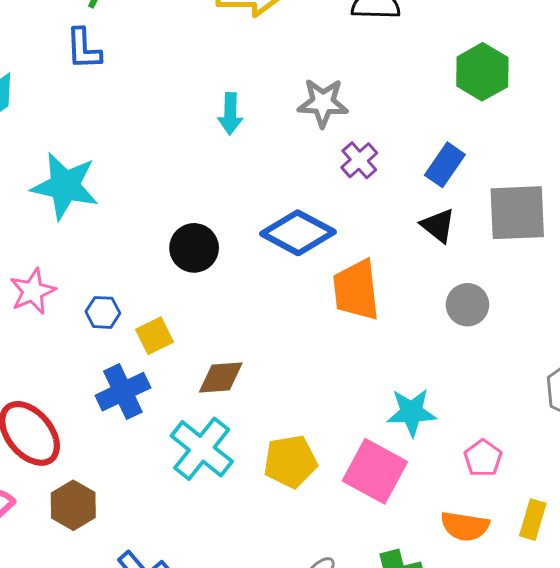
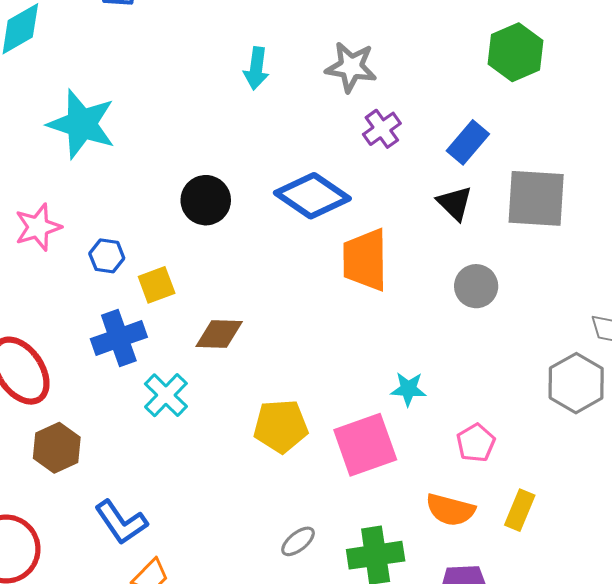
cyan star: (412, 412) -> (408, 389), size x0.7
cyan cross: (202, 449) -> (166, 395), moved, size x0.7
pink square: (375, 471) -> (365, 445), turned 36

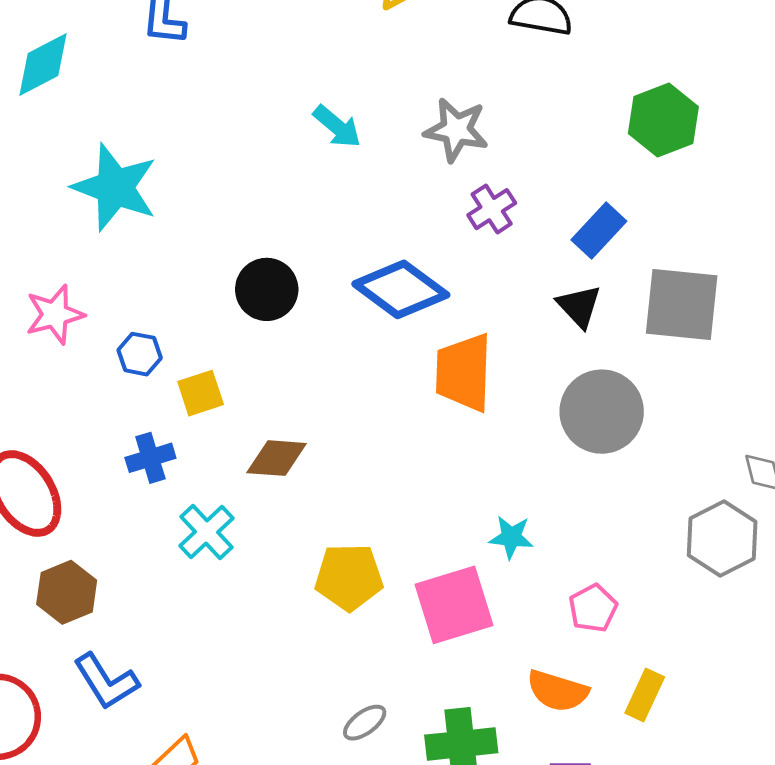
cyan arrow: (256, 68) -> (337, 127), turned -60
gray circle: (476, 286) -> (602, 412), size x1.5
blue cross: (119, 338) -> (150, 458), size x0.7
blue L-shape: (121, 522) -> (106, 681), moved

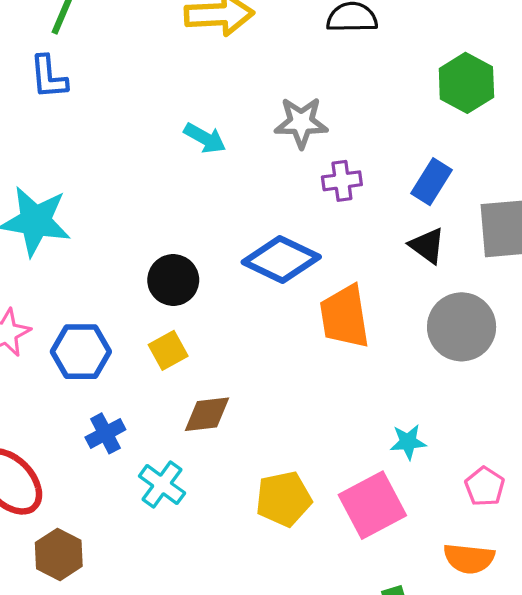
purple cross: (492, 209) -> (342, 181), turned 36
blue hexagon: (140, 354) -> (81, 352), size x1.6
yellow square: (201, 393) -> (168, 350), moved

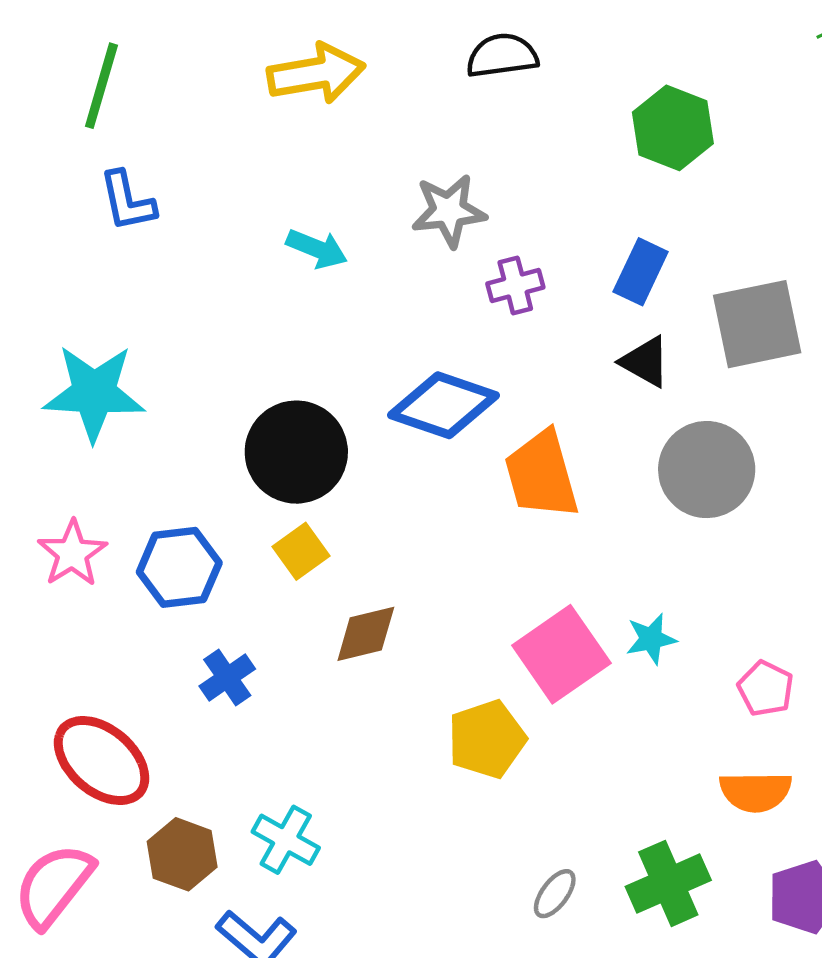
blue L-shape: (49, 77) -> (127, 201), moved
black circle: (173, 280) -> (296, 452), size x1.4
cyan cross: (162, 485) -> (286, 840), moved
pink square: (372, 505) -> (561, 654), moved

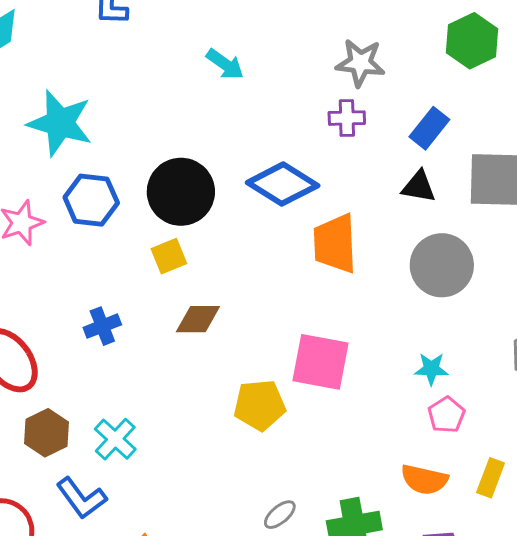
gray star: (449, 211) -> (360, 63), moved
black triangle: (645, 362) -> (419, 187), turned -33
blue hexagon: (179, 567) -> (91, 200), moved
cyan star: (651, 639) -> (431, 369), moved
pink square: (561, 654) -> (320, 362), turned 32

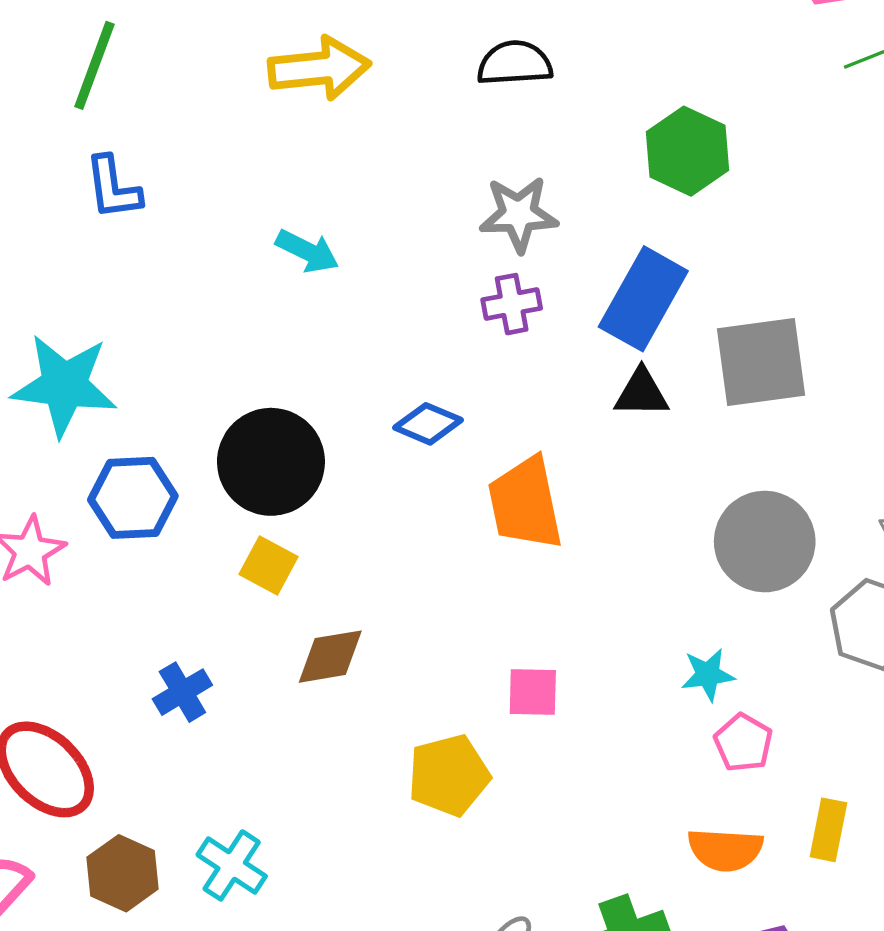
blue rectangle: (429, 128) -> (643, 299), size x1.5
blue diamond: (283, 184) -> (428, 424), size x0.6
yellow square: (169, 256) -> (269, 566), turned -30
gray circle: (442, 265) -> (765, 542), moved
pink square: (320, 362) -> (533, 692), size x0.6

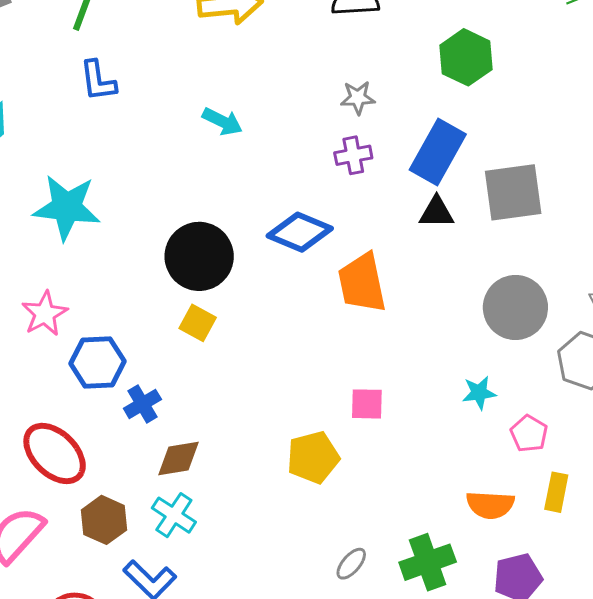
gray star: (519, 214) -> (358, 98), size x0.7
blue diamond: (428, 424) -> (300, 232), size x1.5
blue hexagon: (133, 498) -> (97, 362), moved
brown diamond: (330, 657) -> (178, 458), moved
pink pentagon: (743, 743) -> (529, 434), moved

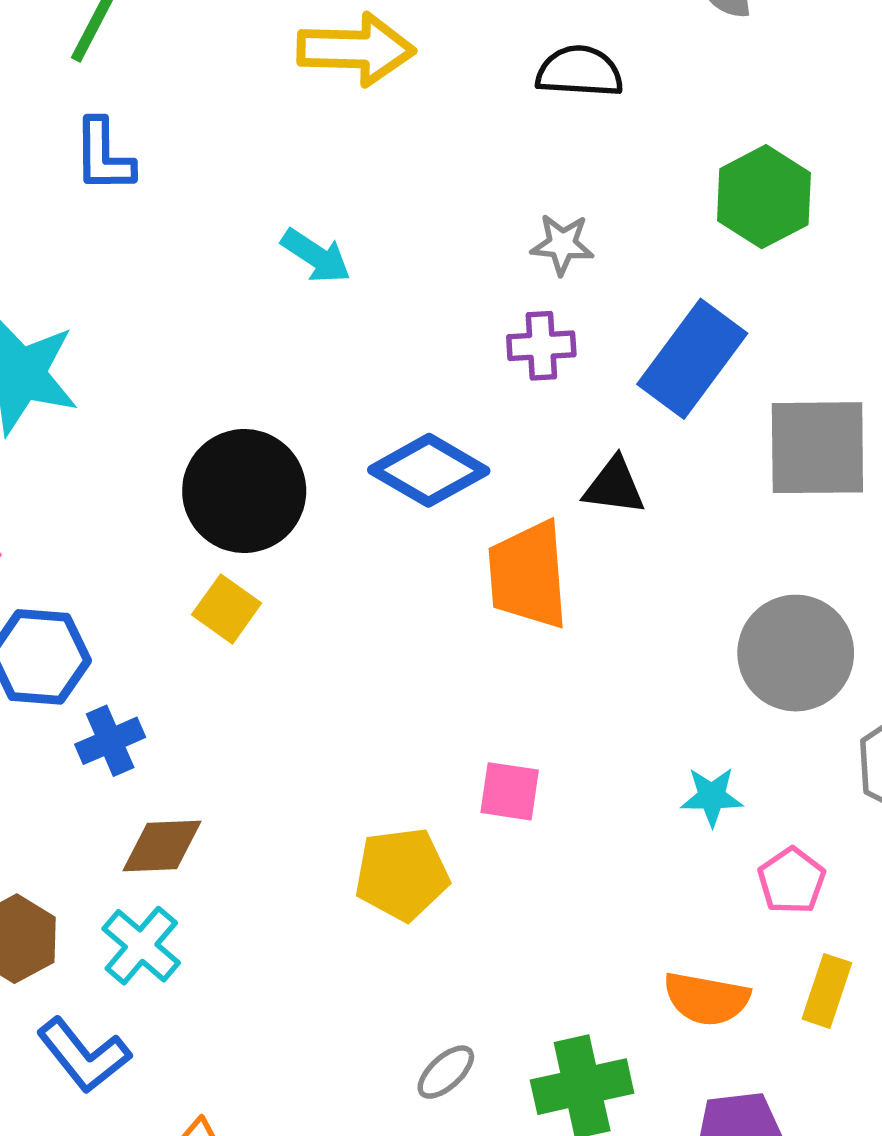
black triangle: (437, 212) -> (614, 486), moved

